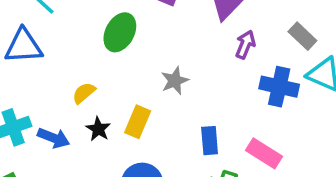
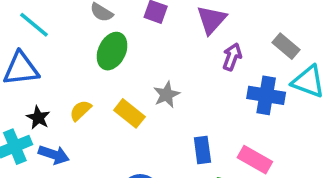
yellow rectangle: (138, 122) -> (129, 113), moved, turned -72
black star: (98, 129) -> (38, 118), moved

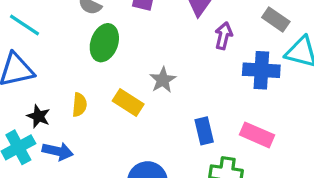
yellow semicircle: (80, 110) -> (79, 105), turned 145

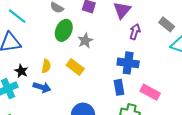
blue cross: (261, 70) -> (128, 63), moved
gray star: (163, 80) -> (85, 41), moved
blue arrow: (58, 151) -> (42, 87), moved

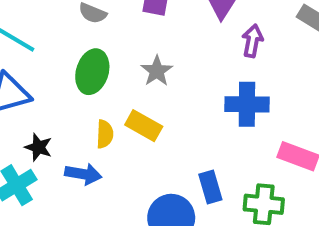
green ellipse: (64, 30) -> (92, 72), moved
yellow semicircle: (46, 66) -> (105, 134), moved
blue rectangle: (119, 87) -> (210, 187), moved

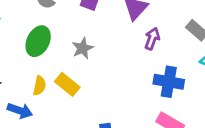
blue cross: (247, 104) -> (169, 82), moved

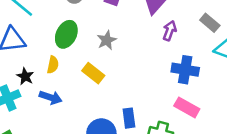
yellow semicircle: (39, 86) -> (53, 65), moved

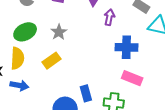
green ellipse: (66, 34) -> (25, 32), turned 45
yellow semicircle: (53, 65) -> (17, 58), size x1.5
yellow rectangle: (93, 73) -> (51, 61), turned -66

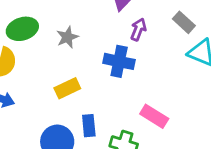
blue cross: (126, 47) -> (119, 61), moved
yellow rectangle: (51, 61) -> (67, 88), moved

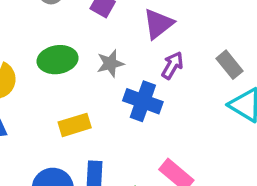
green ellipse: (22, 29) -> (58, 60), moved
gray star: (67, 37) -> (110, 63), moved

